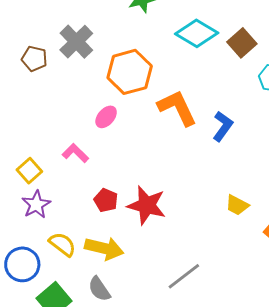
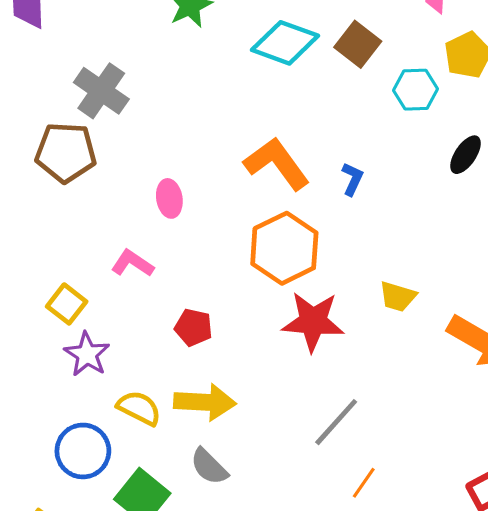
brown pentagon: (34, 59) -> (66, 152), moved, size x1.5
orange hexagon: (130, 72) -> (284, 248), moved
pink ellipse: (106, 117) -> (169, 198), turned -40
blue L-shape: (223, 126) -> (352, 179), size x0.7
red star: (147, 205) -> (313, 321), moved

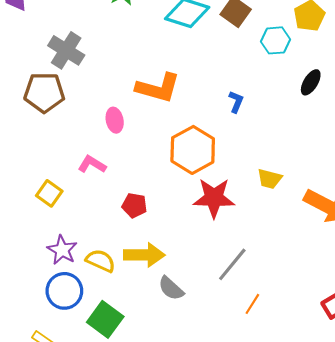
orange L-shape: (277, 164) -> (158, 88), moved, turned 144
purple star: (87, 354) -> (62, 250), moved
gray semicircle: (209, 467) -> (171, 288), moved

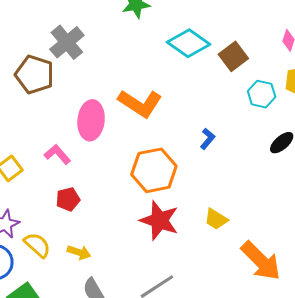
pink ellipse: (115, 120) -> (91, 120), size x1.6
red pentagon: (134, 205) -> (68, 199), moved, turned 30
yellow arrow: (144, 255) -> (79, 252), size x0.6

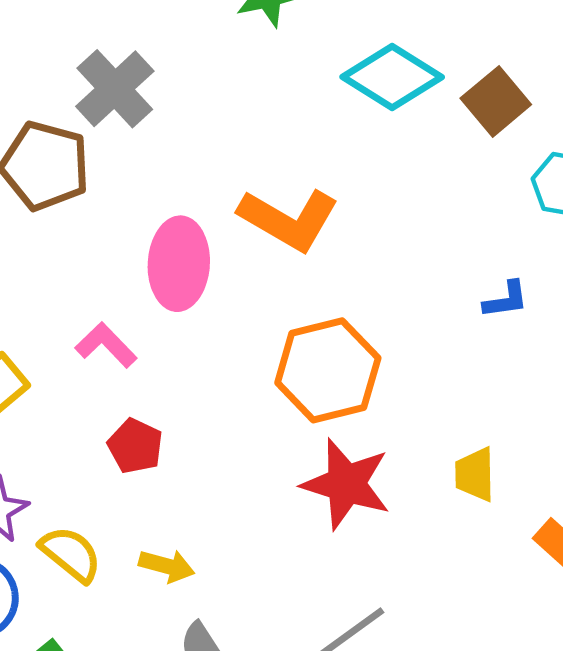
blue L-shape: (208, 139) -> (506, 300), moved, turned 45
red pentagon: (68, 199) -> (135, 446), turned -30
yellow trapezoid: (216, 219) -> (475, 474), turned 60

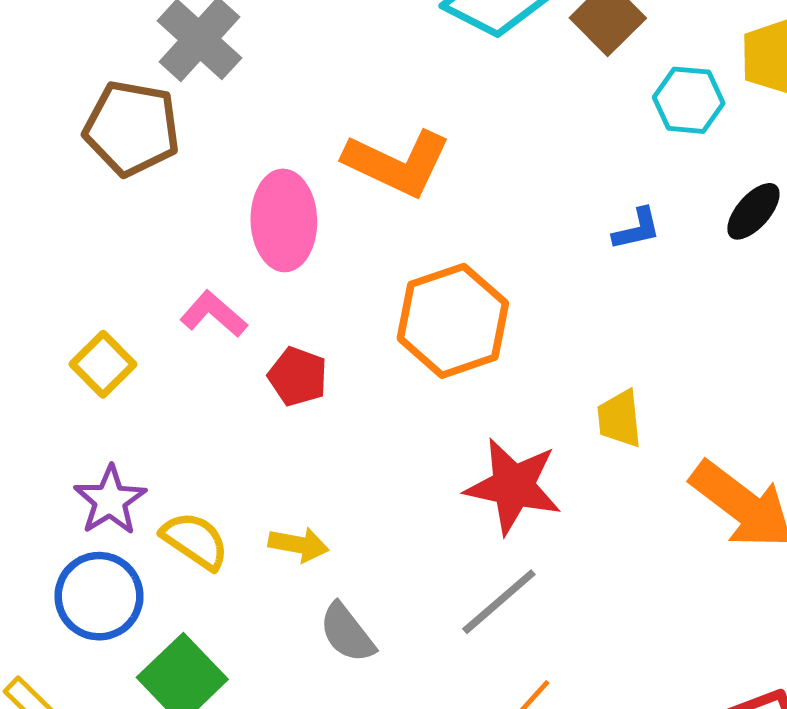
red pentagon: (135, 446) -> (298, 377), moved
red star: (346, 484) -> (513, 486), moved

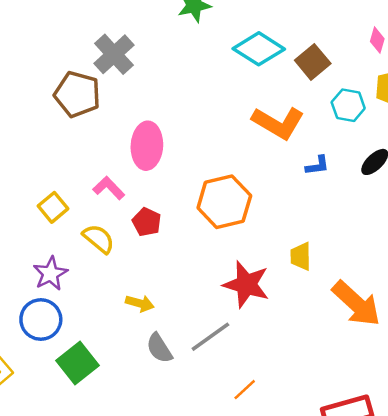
orange L-shape: (397, 163) -> (278, 123), moved
yellow semicircle: (195, 541) -> (99, 239), moved
gray line: (499, 602) -> (210, 337), moved

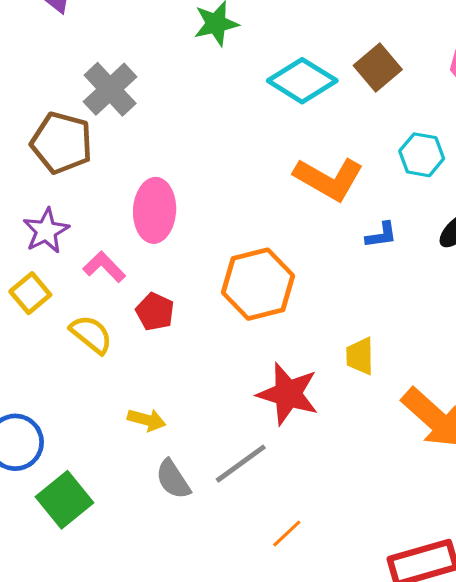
brown square: (313, 62) -> (378, 67), moved
purple star: (50, 274) -> (46, 231), moved

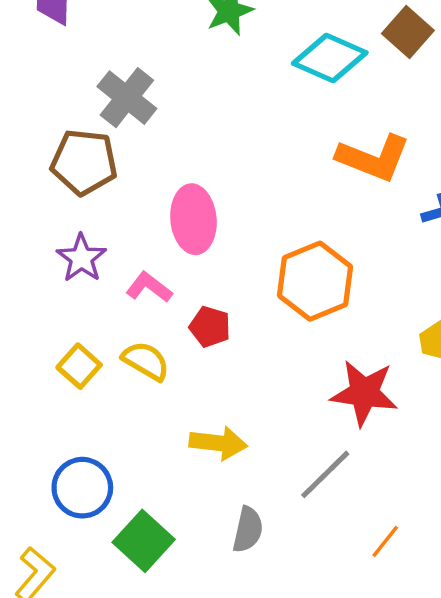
yellow square: (30, 293) -> (79, 366), moved
yellow arrow: (147, 420) -> (218, 443), size x1.4
gray semicircle: (173, 479) -> (248, 530), moved, turned -126

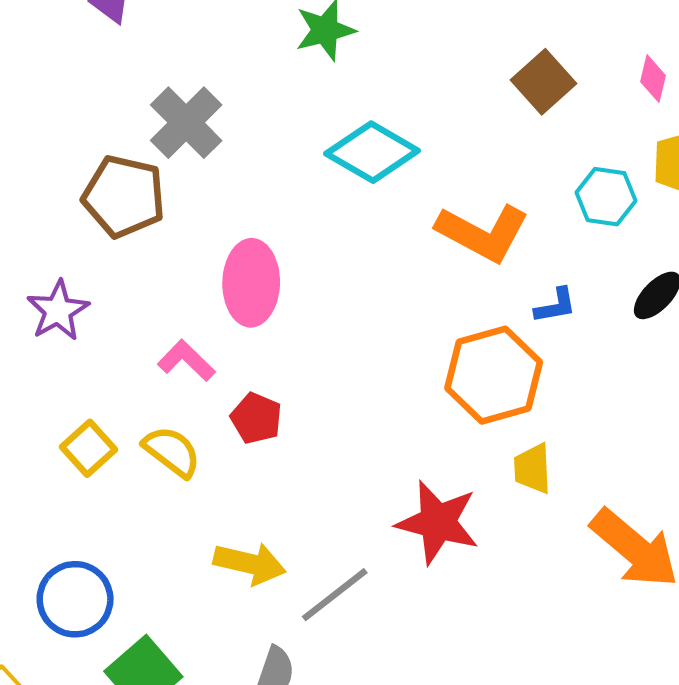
cyan diamond: (330, 58) -> (372, 152), moved
purple star: (81, 258) -> (58, 311), moved
orange hexagon: (315, 281) -> (494, 375), moved
gray line: (325, 474) -> (335, 595), moved

